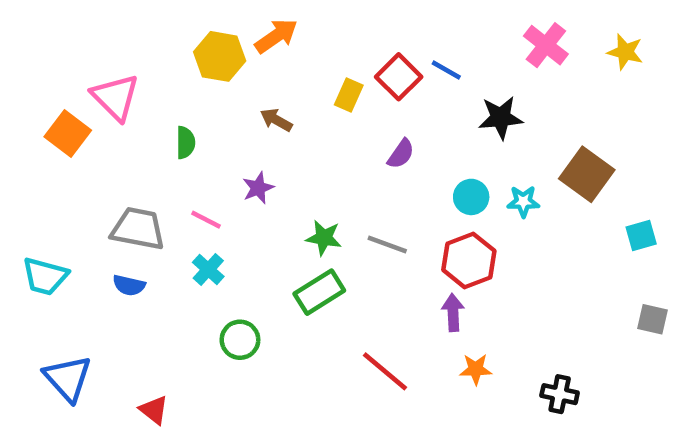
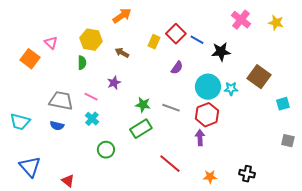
yellow hexagon: (220, 56) -> (91, 40), moved
blue line: (446, 70) -> (197, 40), moved
pink triangle: (115, 97) -> (51, 43), size x0.6
cyan circle: (471, 197) -> (208, 87), size x1.6
orange star: (476, 369) -> (210, 177), moved

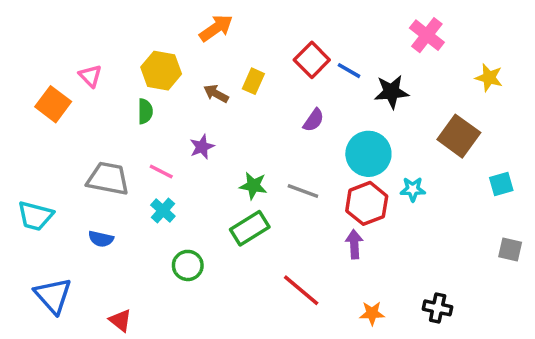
yellow star: (276, 23) -> (489, 78), moved
yellow rectangle: (154, 42) -> (253, 81), moved
cyan star: (231, 89) -> (413, 189), moved
blue semicircle: (57, 126) -> (101, 239), moved

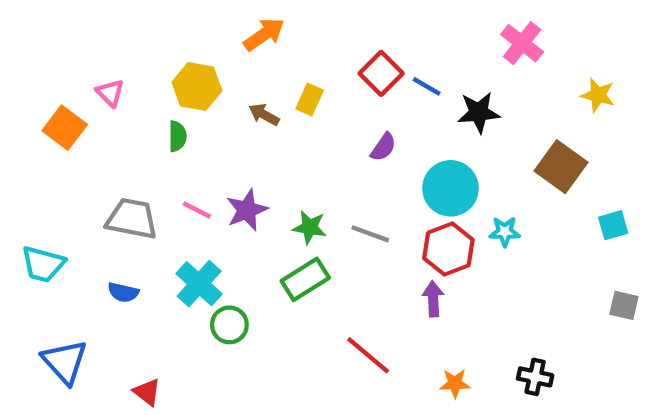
purple star: (202, 147) -> (247, 210), moved, size x1.4
cyan cross: (163, 211) -> (199, 284), moved, size x1.5

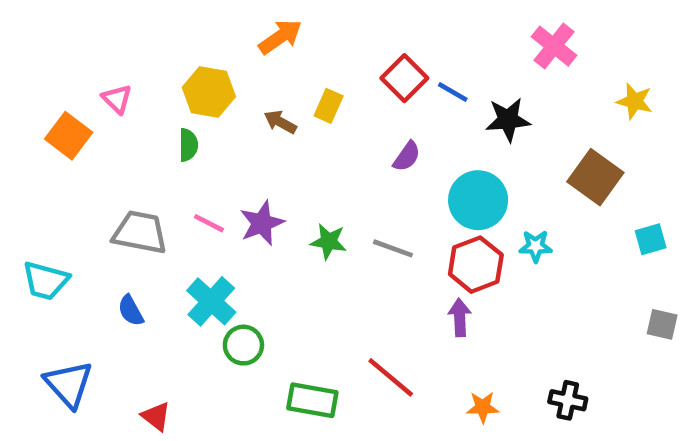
green rectangle: (305, 279) -> (312, 400), moved, turned 42
blue semicircle: (123, 292) -> (131, 311), turned 48

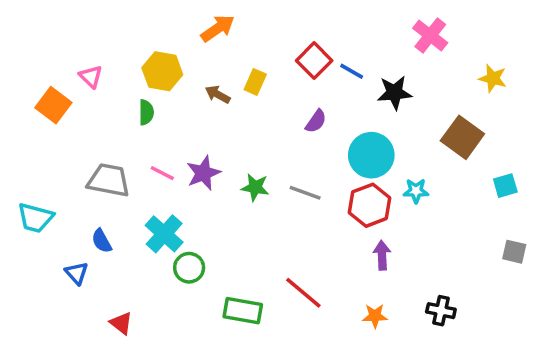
purple arrow: (460, 317) -> (382, 255), moved
blue triangle: (69, 384) -> (77, 273), moved, size x0.6

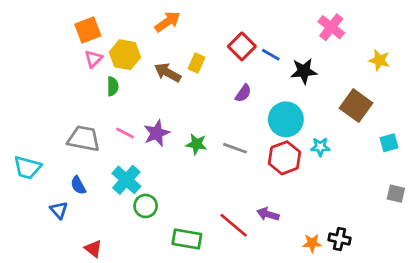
pink triangle: (91, 77) -> (93, 59), moved, turned 30
brown arrow: (218, 94) -> (168, 73), size x1.4
orange square: (53, 105) -> (88, 30), moved, turned 32
purple arrow: (382, 255) -> (268, 214), moved, turned -70
orange star: (375, 316) -> (312, 243), moved

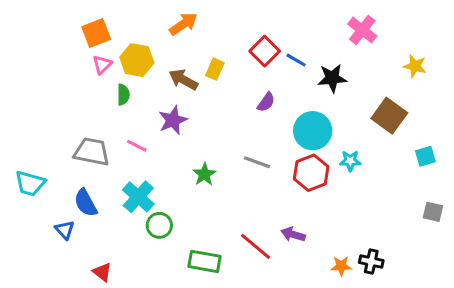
purple star: (157, 133) -> (173, 120), moved
green star: (196, 144) -> (204, 174), moved, turned 30
blue semicircle: (78, 185) -> (86, 203), size x1.4

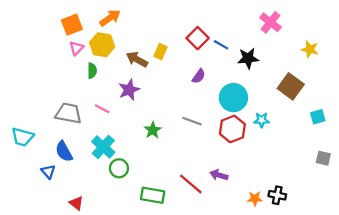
orange arrow: (183, 24) -> (110, 18), moved

